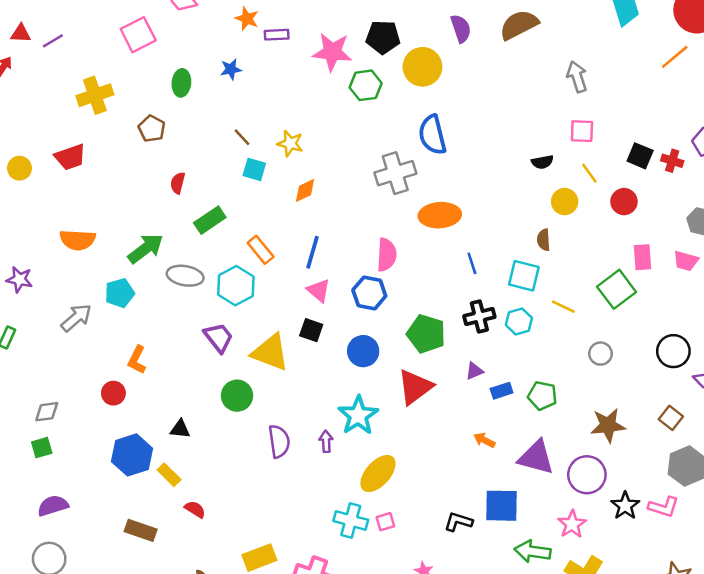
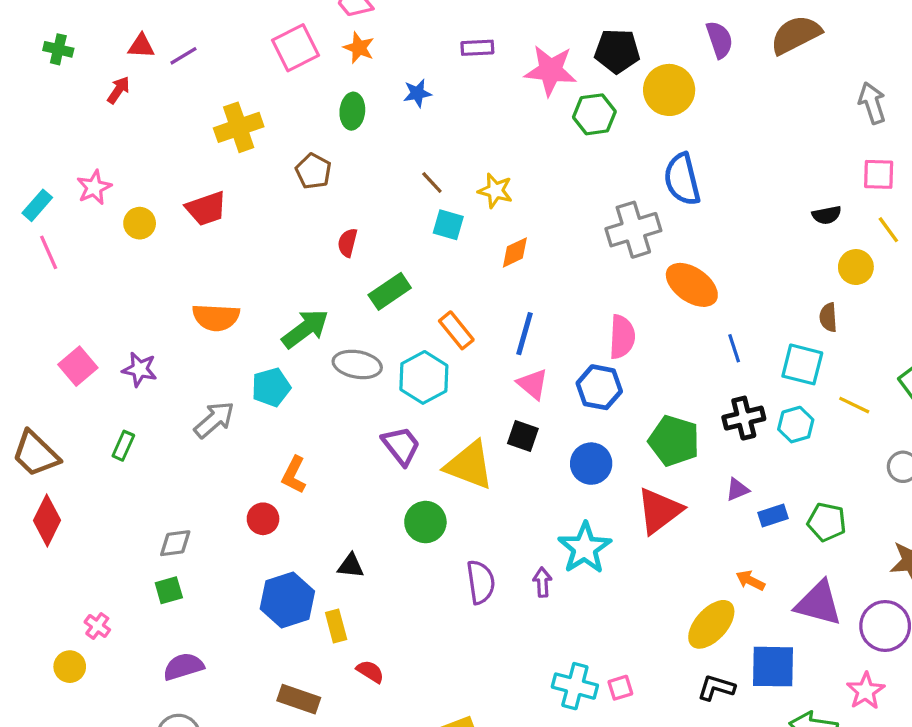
orange star: (247, 19) -> (359, 48), moved
orange ellipse: (440, 215) -> (692, 285), turned 39
yellow ellipse: (378, 474) -> (711, 624), moved
yellow rectangle: (169, 475) -> (336, 626), turned 30

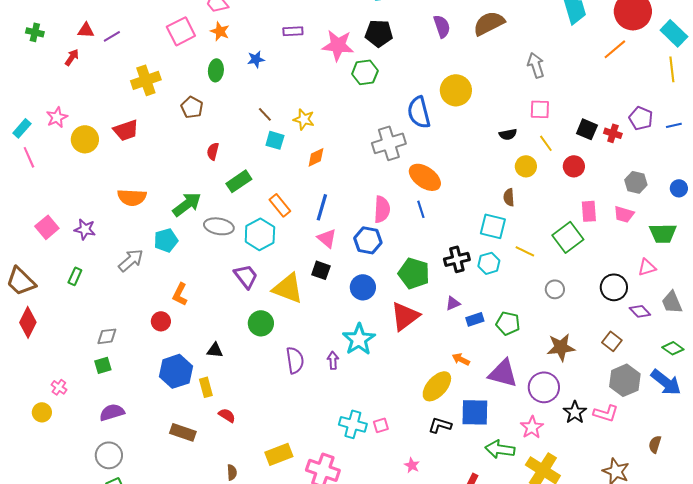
yellow circle: (669, 90) -> (456, 90), moved
yellow circle: (140, 223) -> (85, 139), size x1.4
blue line: (734, 348) -> (421, 209), moved

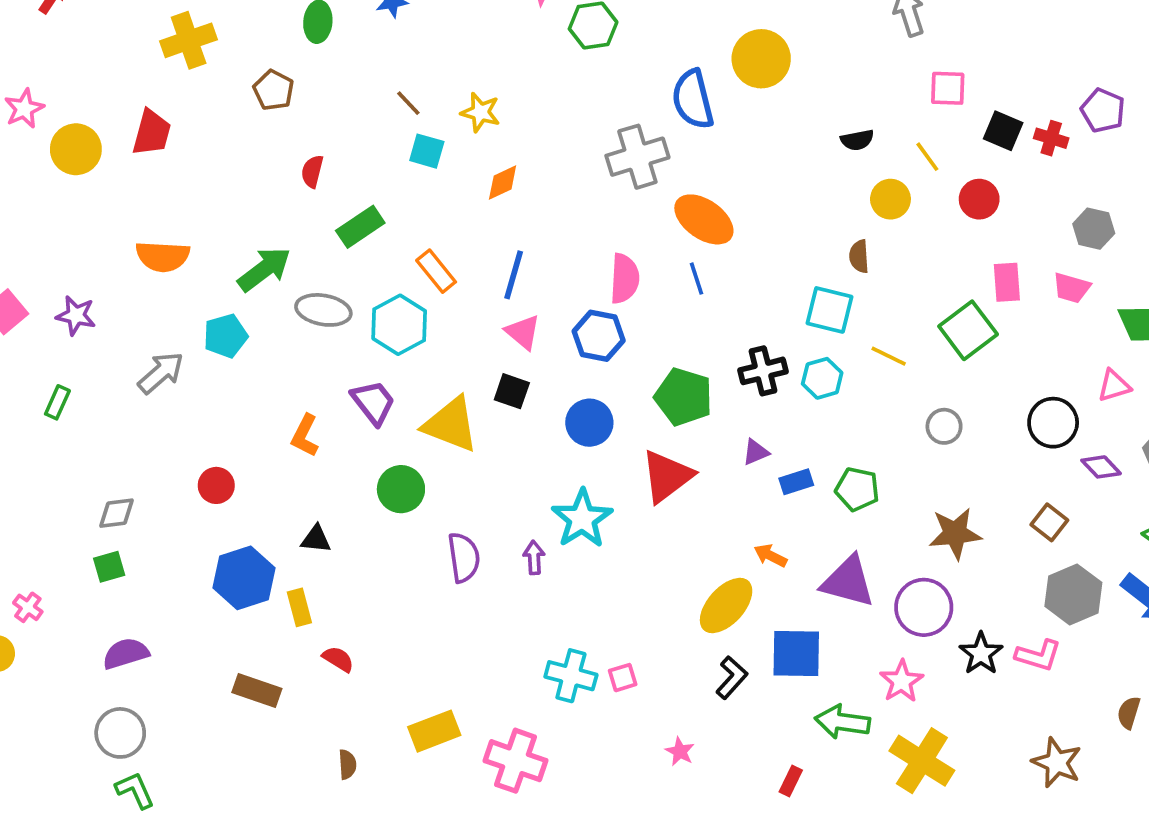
pink square: (540, 109) -> (948, 88), moved
red trapezoid: (126, 130) -> (152, 133), turned -56
orange L-shape: (180, 294) -> (305, 436), moved
black L-shape: (440, 425) -> (732, 678), turned 115

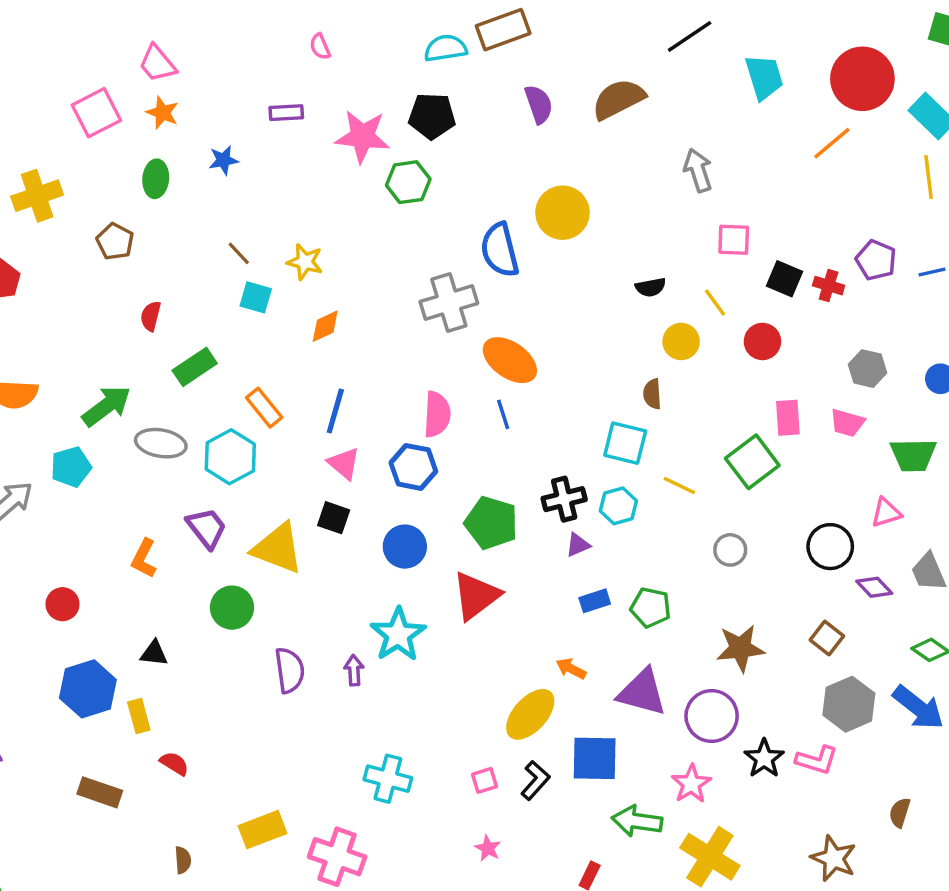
purple triangle: (756, 452) -> (578, 545), moved
pink square: (623, 678) -> (484, 780), moved

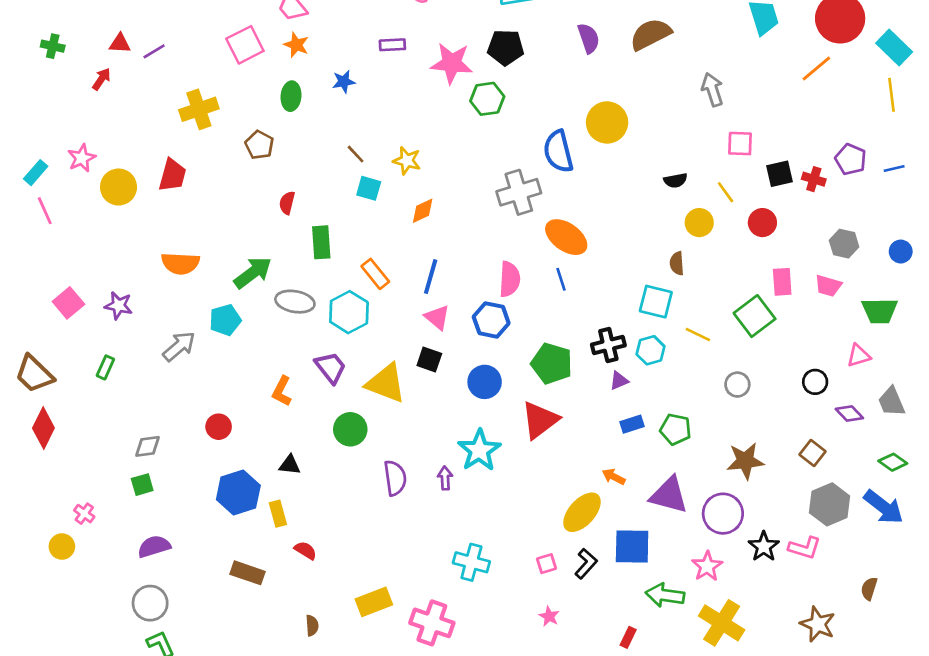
black square: (784, 279) -> (780, 174), turned -36
green rectangle: (195, 367) -> (321, 242), turned -60
black circle: (830, 547) -> (815, 382), size x0.7

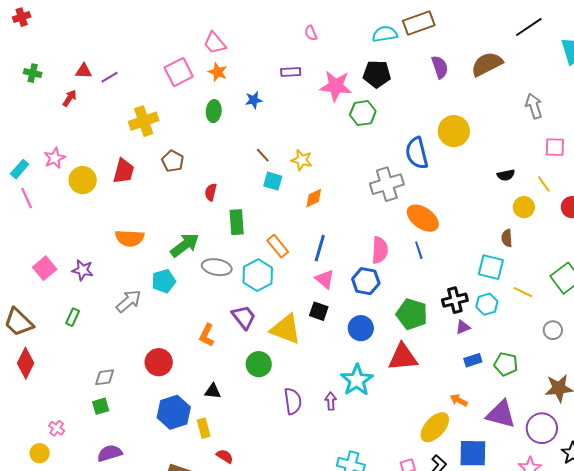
brown pentagon: (259, 145) -> (173, 161), moved
red triangle: (540, 420) -> (403, 357), turned 32
red circle: (219, 427) -> (159, 362), size x1.4

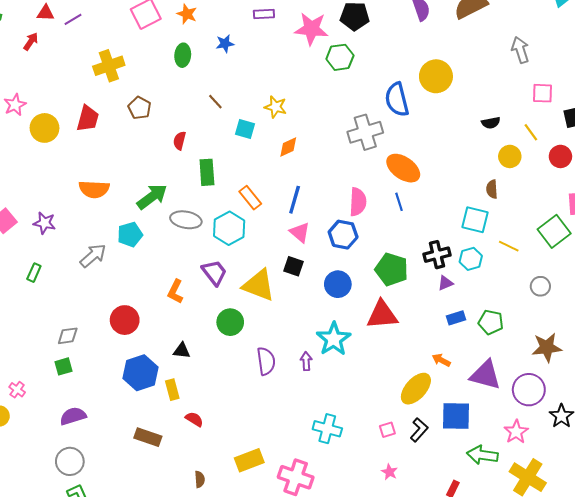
brown line: (263, 155) -> (215, 102), moved

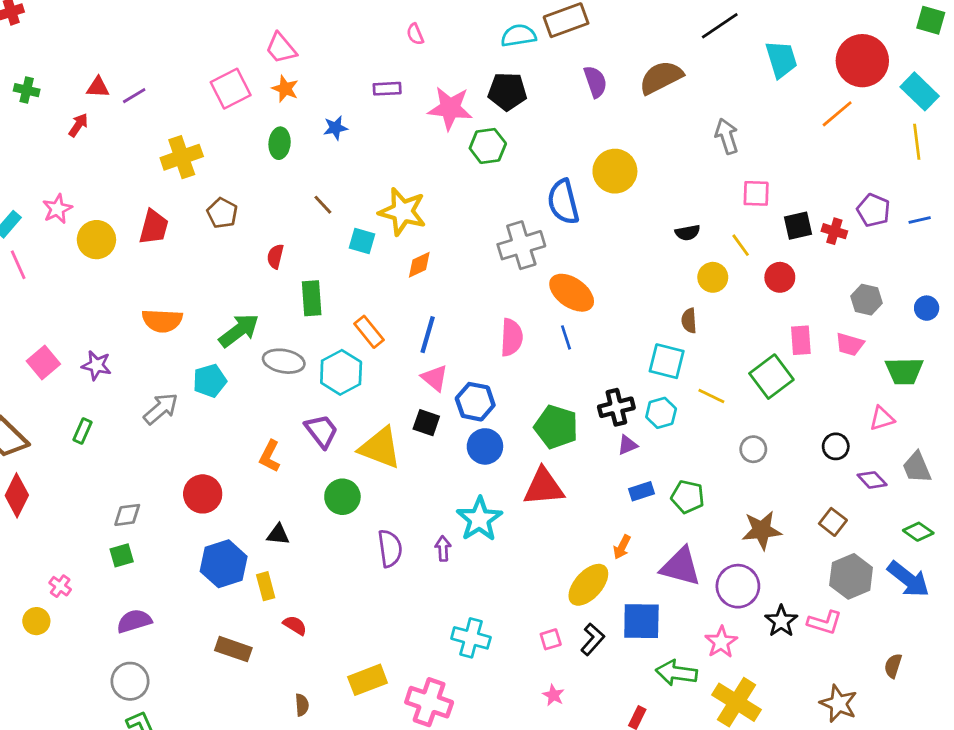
yellow star: (276, 107) -> (403, 212), size x1.6
blue hexagon: (343, 235) -> (475, 402), moved
orange arrow: (441, 360) -> (622, 547), turned -90

